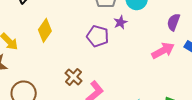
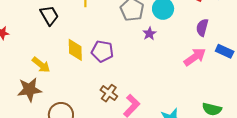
yellow diamond: (45, 30) -> (75, 50), turned -30
purple pentagon: (98, 36) -> (102, 51), moved

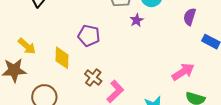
yellow diamond: (75, 50) -> (62, 58), moved
pink arrow: (195, 57) -> (183, 72), moved

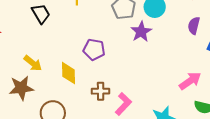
purple star: (137, 20) -> (141, 32), size x1.5
brown cross: (93, 78) -> (101, 91), turned -36

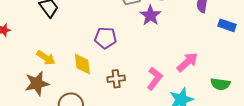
pink arrow: (190, 81) -> (187, 62), moved
pink L-shape: (123, 104) -> (155, 79), moved

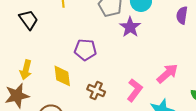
yellow arrow: (46, 58) -> (26, 70), turned 72
brown cross: (116, 79) -> (96, 91), turned 30

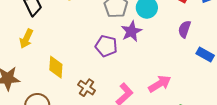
purple pentagon: (85, 50) -> (106, 46), moved
yellow arrow: (26, 70) -> (26, 39), moved

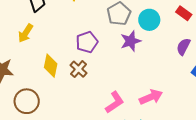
purple pentagon: (106, 46) -> (87, 42), moved, turned 30
brown cross: (87, 88) -> (78, 69), moved

